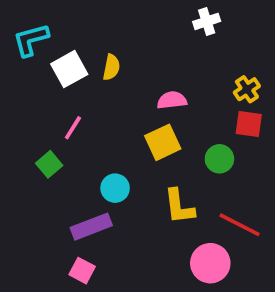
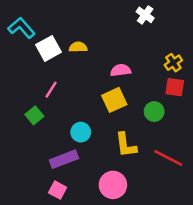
white cross: (207, 21) -> (145, 15), turned -36
cyan L-shape: (31, 40) -> (21, 28), turned 64
yellow semicircle: (111, 67) -> (78, 47), turned -102
pink circle: (210, 263) -> (113, 185), moved

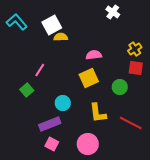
white square: (49, 48) -> (52, 25), moved
pink square: (58, 190) -> (52, 144), moved

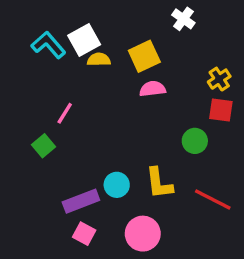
cyan L-shape: (17, 22) -> (48, 45), moved
yellow square: (89, 78) -> (144, 56), moved
cyan circle: (63, 103) -> (117, 185), moved

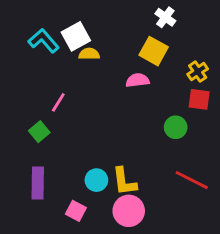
yellow square: (144, 56) -> (154, 51), moved, turned -36
yellow L-shape: (159, 183) -> (124, 182), moved
cyan circle: (117, 185) -> (96, 180), moved
purple rectangle: (81, 201) -> (38, 183), moved, turned -68

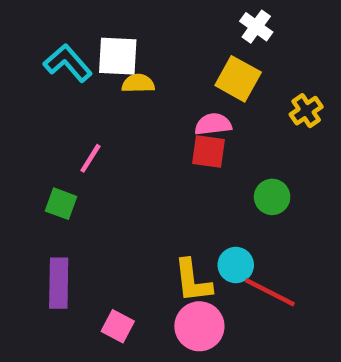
white square: (76, 36) -> (118, 56), turned 32
red square: (199, 99) -> (209, 151), moved
green square: (39, 132) -> (61, 204), turned -30
cyan circle: (96, 180) -> (236, 265), moved
red line: (192, 180) -> (270, 292), moved

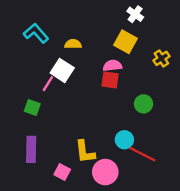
white square: (118, 56) -> (62, 70), moved, turned 30
yellow L-shape: (193, 281) -> (85, 152), moved

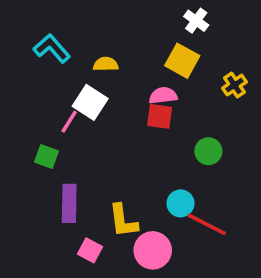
purple rectangle: (31, 149) -> (69, 203), moved

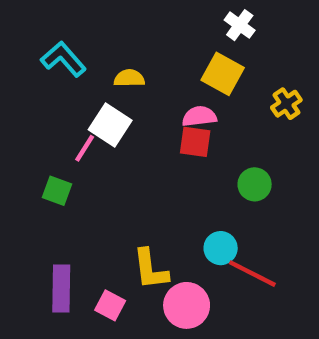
purple rectangle: (69, 203) -> (61, 288), moved

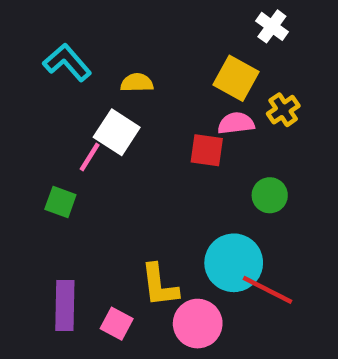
white cross: (240, 25) -> (272, 26), moved
yellow cross: (286, 104) -> (283, 110), moved
pink semicircle: (199, 116) -> (236, 123), moved
cyan circle: (221, 248) -> (234, 263), size x1.6

